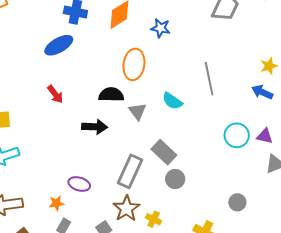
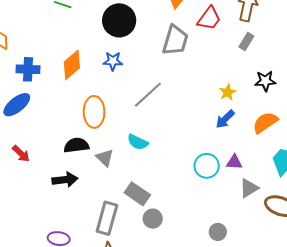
blue star: (161, 28) -> (113, 61), moved
gray line: (209, 79) -> (148, 95), moved, turned 68
blue arrow: (262, 92) -> (225, 119), turned -60

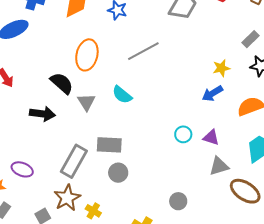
gray rectangle: (246, 41) -> (251, 39), moved
black semicircle: (76, 145) -> (62, 83), turned 35
cyan circle: (207, 166) -> (183, 134), size x0.7
gray rectangle: (137, 194) -> (109, 145), turned -45

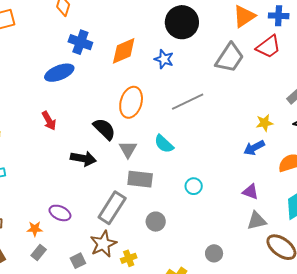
cyan circle: (183, 134) -> (194, 186), moved
gray rectangle: (109, 145) -> (140, 179), moved
yellow cross: (93, 211) -> (129, 258), turned 35

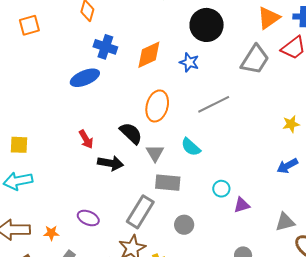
red arrow: (49, 121) -> (86, 139), moved
blue arrow: (254, 148) -> (287, 166), moved
purple triangle: (250, 192) -> (242, 205), moved, turned -36
orange star: (35, 229) -> (51, 233), moved

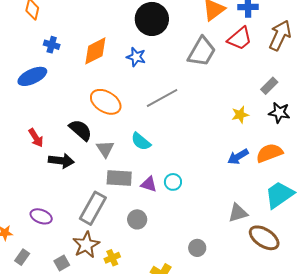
blue cross: (105, 47) -> (52, 45), size x0.7
orange ellipse: (157, 106) -> (106, 102), turned -72
purple triangle: (242, 205) -> (149, 184), moved, turned 36

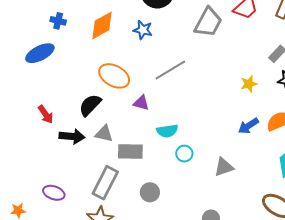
black semicircle: (81, 130) -> (90, 105), turned -85
cyan semicircle: (141, 142) -> (167, 131), moved, turned -45
gray triangle: (105, 149) -> (104, 134), moved, turned -42
purple triangle: (149, 184) -> (141, 103), moved
gray triangle: (238, 213) -> (224, 167), moved

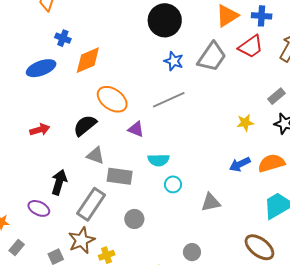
orange diamond: (102, 25) -> (88, 60), moved
blue star: (143, 30) -> (174, 61), moved
red arrow: (46, 114) -> (40, 130), turned -78
black arrow: (72, 136) -> (59, 182), moved, turned -85

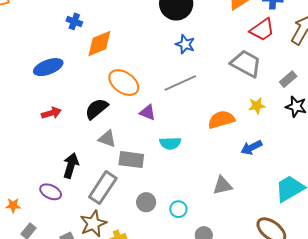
gray trapezoid: (212, 57) -> (246, 64), moved, turned -96
blue ellipse: (41, 68) -> (48, 67), moved
orange semicircle: (271, 163) -> (221, 120), moved
cyan circle: (173, 184) -> (178, 209), moved

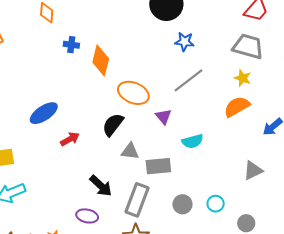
orange diamond: (99, 43) -> (101, 60), turned -40
blue ellipse: (48, 67) -> (44, 113), moved
yellow star: (257, 106) -> (243, 78), moved, turned -30
purple triangle: (148, 112) -> (163, 117), turned 42
black arrow: (71, 166) -> (101, 186), turned 130

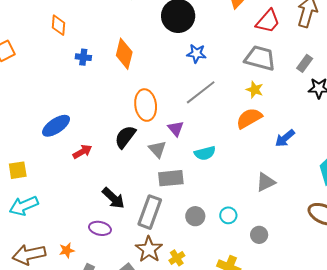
orange diamond: (101, 60) -> (124, 54), moved
orange ellipse: (133, 93) -> (146, 105), turned 60
gray triangle: (130, 151) -> (157, 149), moved, turned 42

